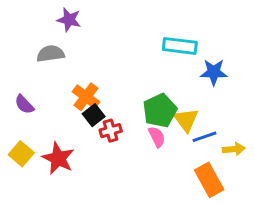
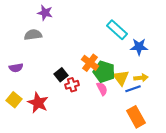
cyan rectangle: (180, 46) -> (117, 30), turned 35
orange cross: (86, 97) -> (90, 63), moved
purple semicircle: (24, 104) -> (16, 68), turned -56
green pentagon: (160, 111) -> (104, 72), turned -30
yellow arrow: (234, 149) -> (141, 78), moved

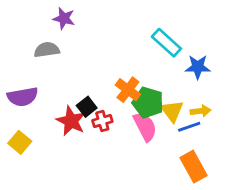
purple semicircle: (16, 68) -> (23, 97), size x1.5
pink semicircle: (102, 89) -> (145, 127), size x1.5
red star: (38, 103) -> (71, 121), moved

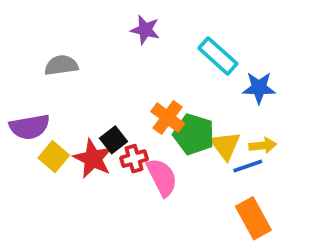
purple star: (64, 18) -> (145, 30), moved
pink semicircle: (145, 127) -> (162, 177), moved
yellow square: (20, 142) -> (54, 157), moved

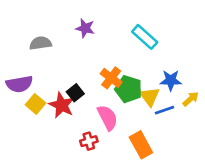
purple star: (145, 30) -> (85, 28), moved
blue star: (259, 88) -> (171, 80), moved
yellow arrow: (263, 146) -> (191, 99), moved, turned -35
red cross: (134, 159) -> (89, 141), moved
orange rectangle: (253, 218) -> (141, 145), moved

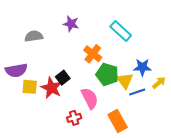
orange cross: (111, 78) -> (93, 54), moved
yellow square: (36, 104) -> (30, 87), turned -35

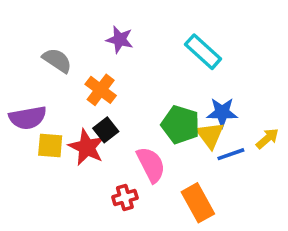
gray semicircle: (34, 36) -> (57, 60), turned 42
orange cross: (93, 54) -> (101, 90), moved
blue star: (142, 67) -> (222, 112), moved

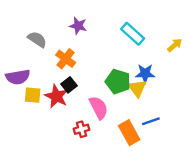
yellow arrow: (267, 139) -> (175, 45), moved
blue line: (231, 154) -> (151, 121), moved

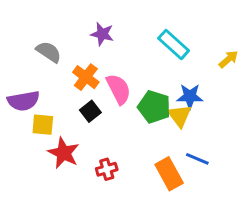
red star: (56, 96) -> (64, 153), moved
pink semicircle: (99, 108) -> (119, 89), moved
blue line: (151, 121) -> (197, 159), turned 42

